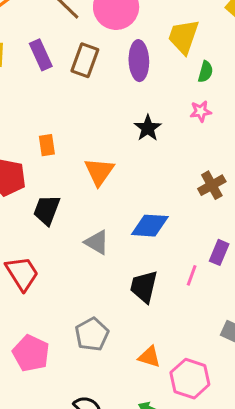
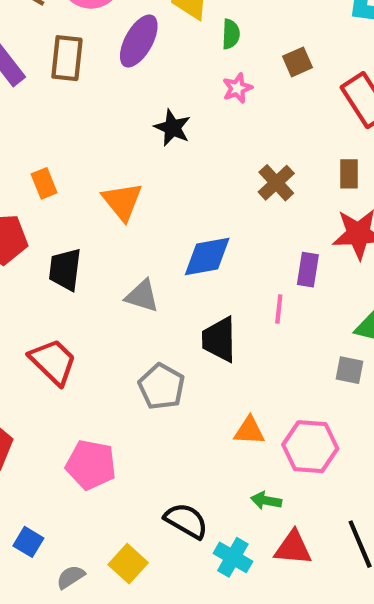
purple ellipse: (139, 61) -> (139, 41), turned 45
gray pentagon: (92, 334) -> (162, 387), moved

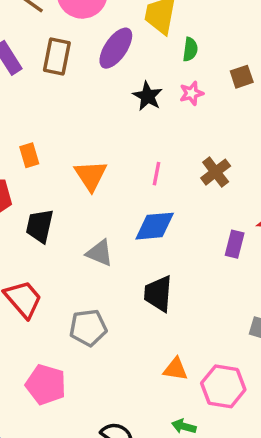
black star: (172, 128) -> (148, 96), moved
pink line: (279, 309) -> (157, 174), moved
gray pentagon: (162, 387) -> (88, 328), moved, turned 30

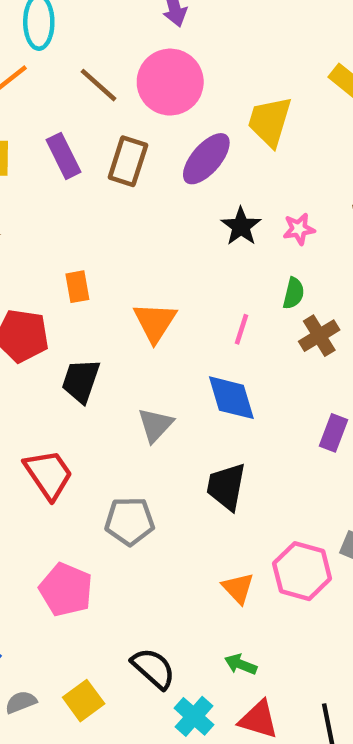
green semicircle: (190, 49) -> (294, 293), moved
blue diamond: (155, 226) -> (231, 398), turned 72
gray triangle: (100, 253) -> (155, 425), turned 44
orange triangle: (175, 369) -> (238, 588), turned 32
pink hexagon: (223, 386) -> (302, 571), moved

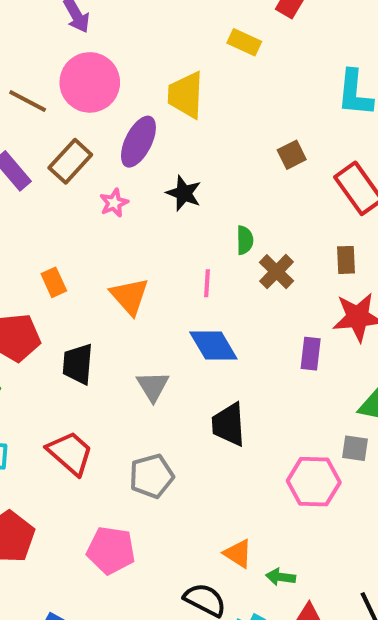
brown rectangle: (128, 161) -> (70, 161), turned 39
pink star: (299, 229) -> (114, 203), moved
orange triangle: (238, 588) -> (238, 554), moved

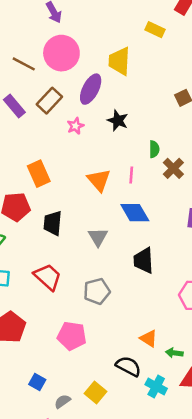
orange rectangle: (54, 282) -> (39, 174), size x1.5
orange triangle: (130, 296) -> (99, 180), moved

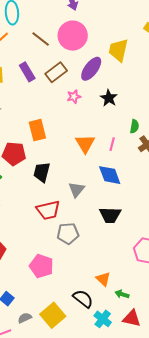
black trapezoid: (144, 260) -> (110, 215), turned -95
red trapezoid: (48, 277) -> (48, 210), moved, turned 115
yellow square: (96, 392) -> (53, 315), size x1.4

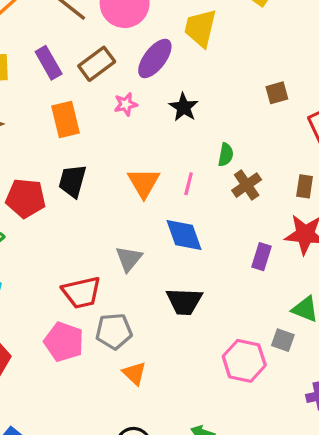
orange rectangle: (37, 130) -> (66, 120), moved
black trapezoid: (42, 172) -> (72, 181), moved
pink pentagon: (41, 266) -> (64, 342), moved
orange triangle: (103, 279) -> (134, 373), moved

